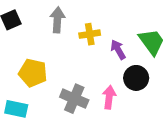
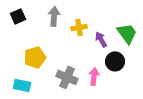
yellow pentagon: (33, 73) -> (35, 57), turned -30

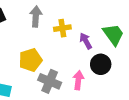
yellow pentagon: (35, 57) -> (30, 60), moved

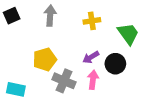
yellow cross: (62, 28) -> (92, 21), moved
purple arrow: (86, 41) -> (91, 57), moved, turned -91

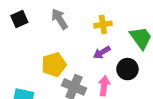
gray arrow: (50, 16) -> (59, 19), turned -36
purple arrow: (91, 57) -> (102, 52), moved

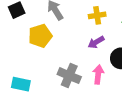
yellow pentagon: (54, 65) -> (40, 36), moved

